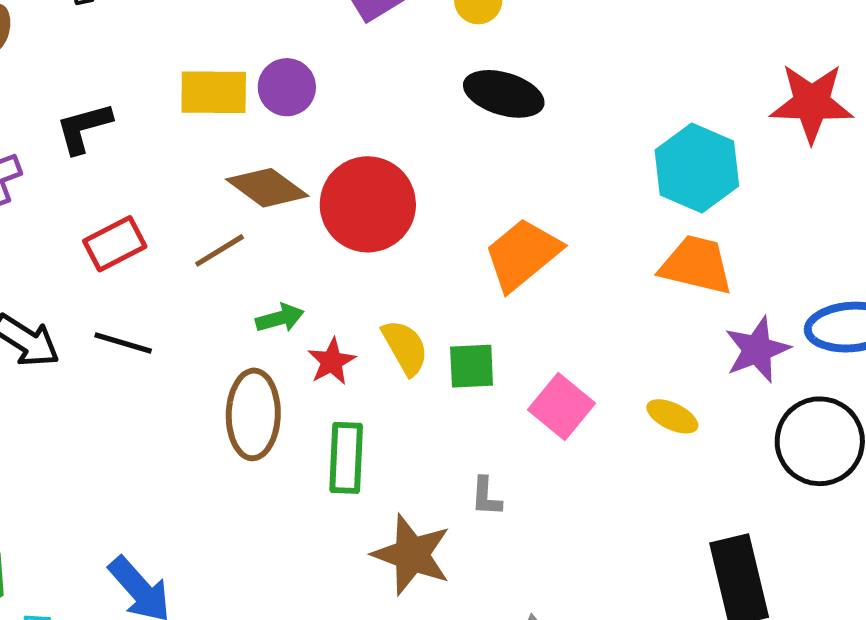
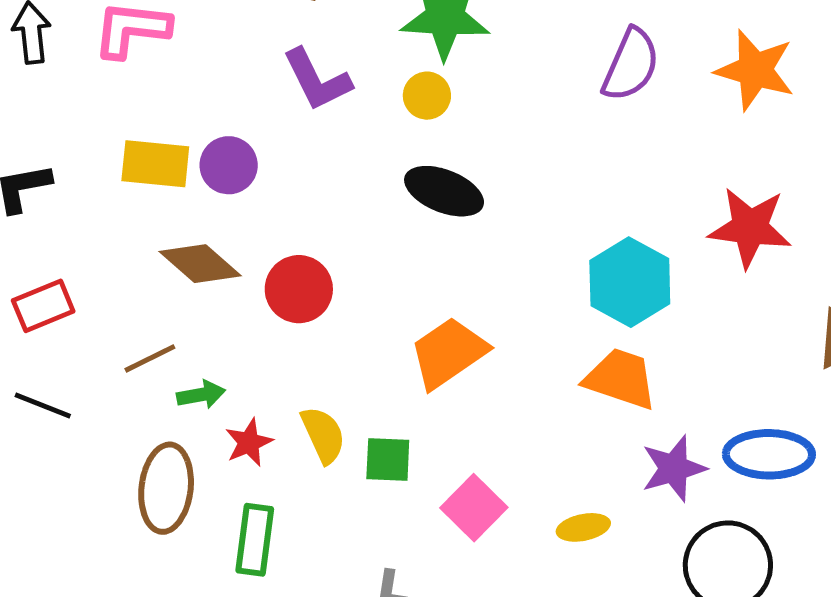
red circle: (368, 204) -> (299, 289), size x0.7
brown line: (220, 250) -> (150, 358), moved
yellow ellipse: (672, 416) -> (583, 527), turned -42

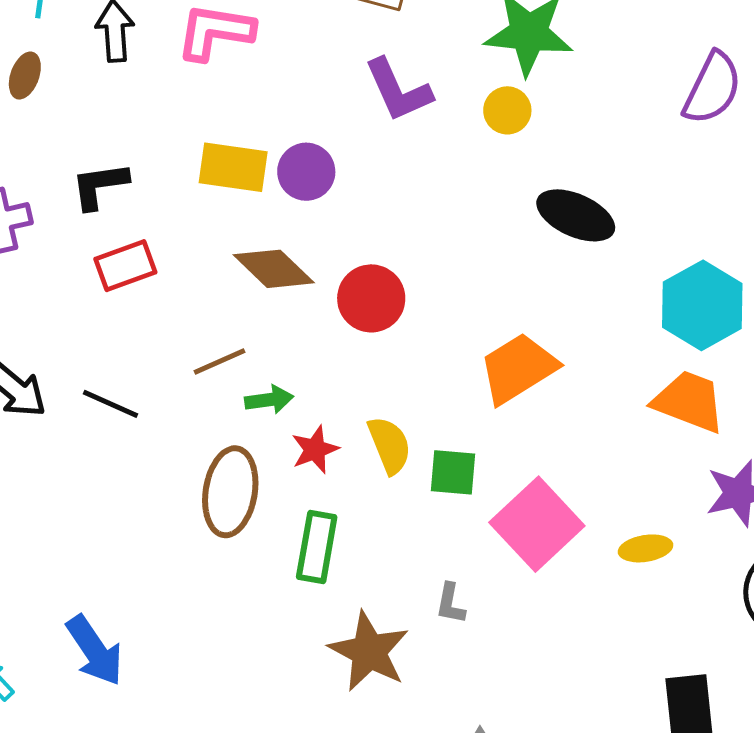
black ellipse: (444, 191) -> (576, 215), moved
red rectangle: (43, 306) -> (125, 266), moved
pink square: (474, 508) -> (537, 524), size x1.4

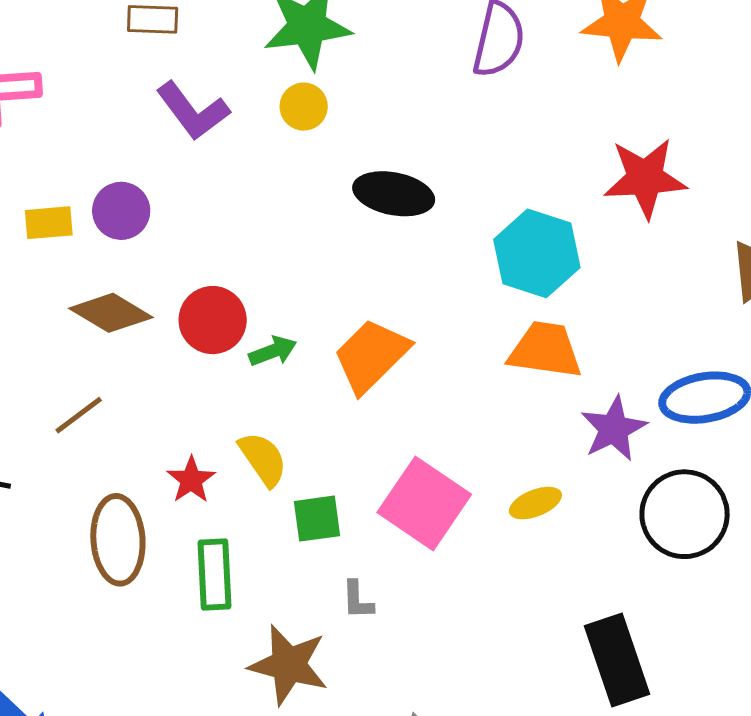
yellow rectangle: (233, 167) -> (49, 223), size x0.7
green arrow: (269, 400) -> (273, 351), moved
green square: (453, 472) -> (317, 519), moved

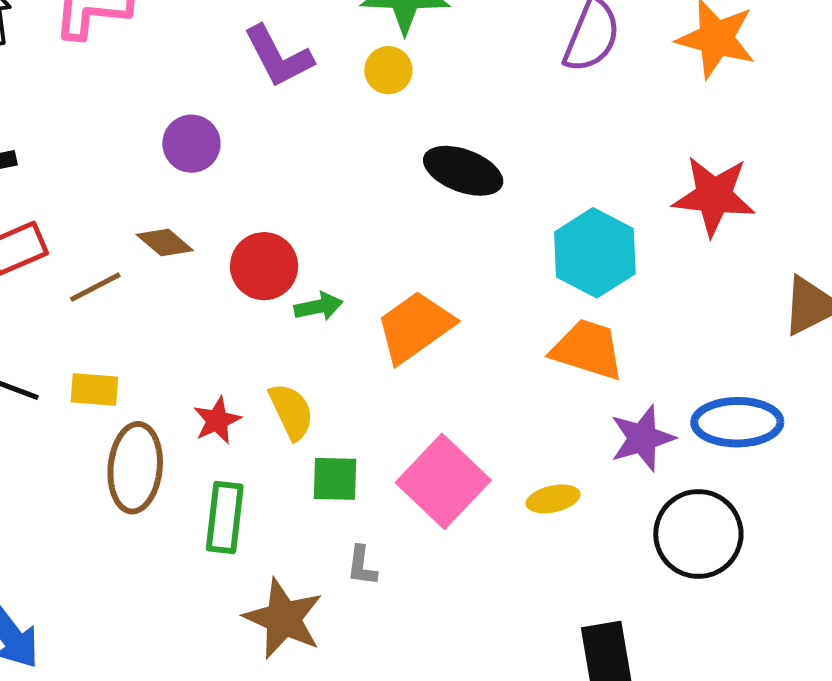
yellow rectangle: (49, 223) -> (94, 389), moved
brown diamond: (111, 313) -> (165, 243), size x0.7
brown line: (79, 415) -> (95, 287), moved

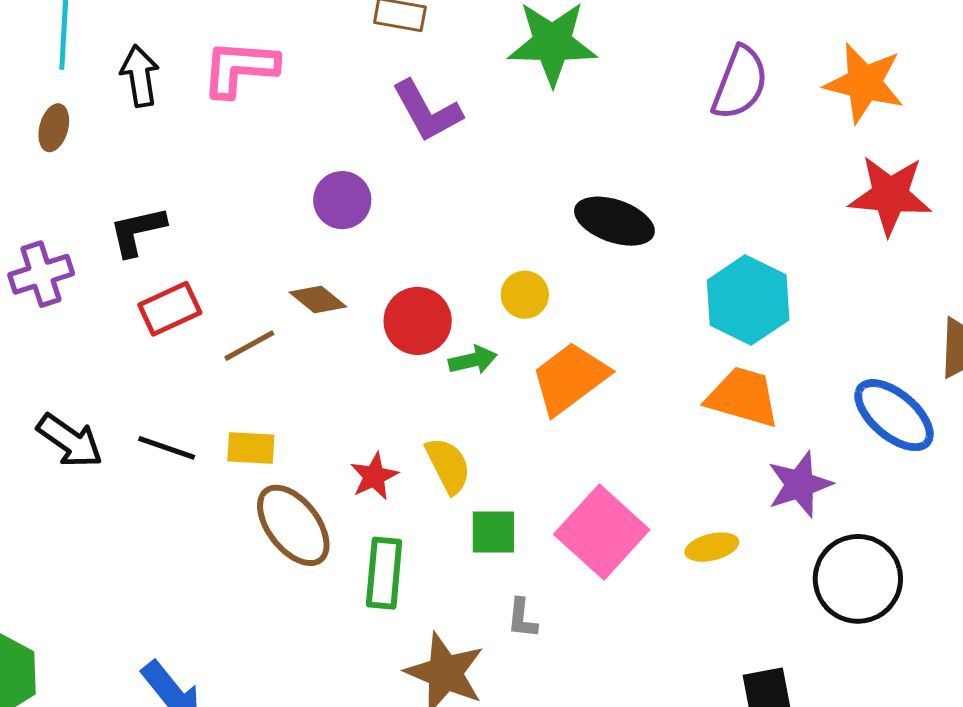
yellow circle: (388, 70) -> (525, 295), moved
red star: (714, 196) -> (890, 195), moved
blue ellipse: (737, 422) -> (894, 415), moved, turned 42
brown ellipse: (135, 468) -> (293, 525), turned -42

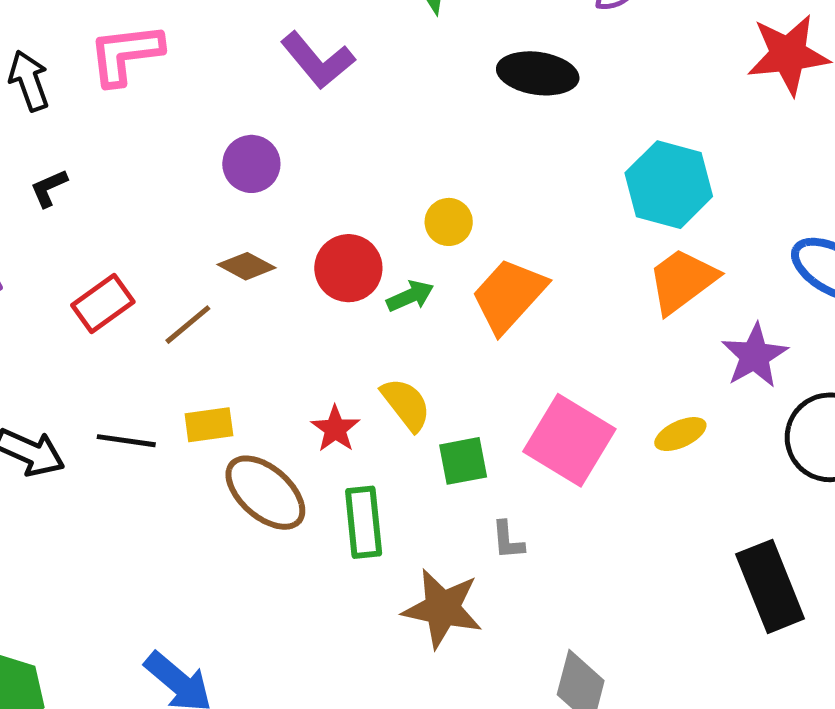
black ellipse: (614, 221) -> (538, 73), moved
black L-shape: (137, 231) -> (49, 188), moved, size x0.7
orange trapezoid: (743, 397) -> (682, 281), turned -42

